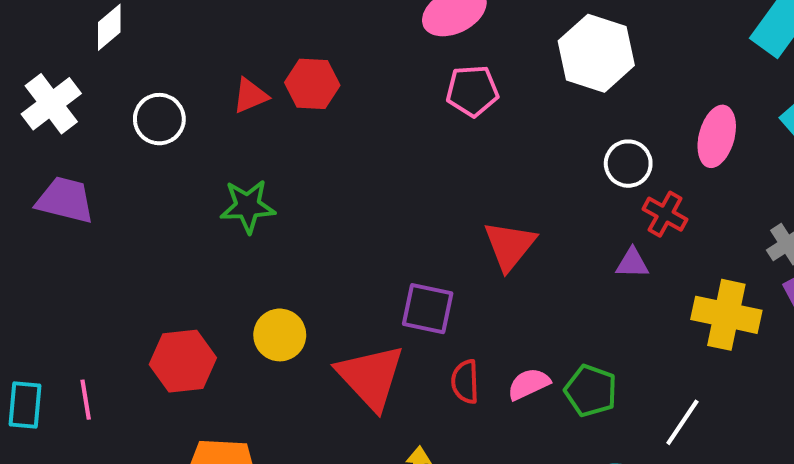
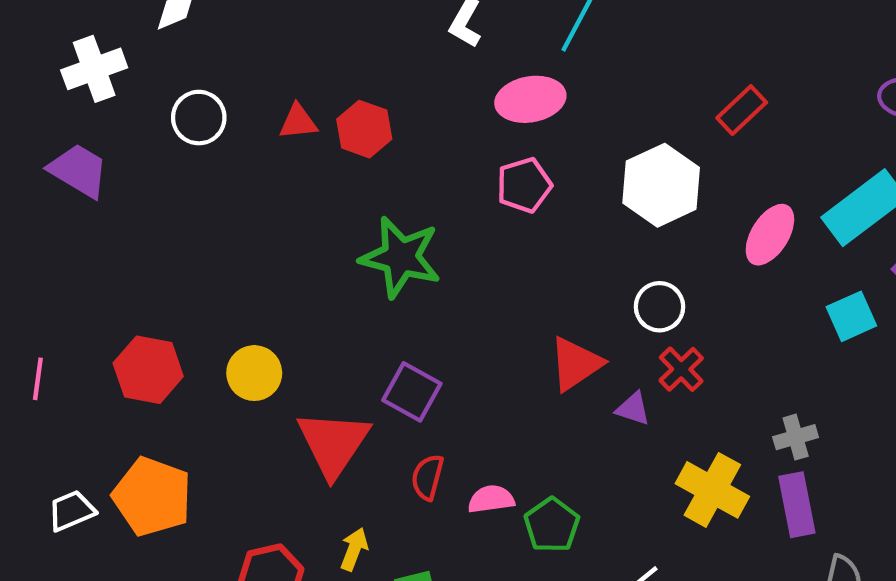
pink pentagon: (472, 91) -> (524, 185), turned -30
pink ellipse: (717, 136) -> (770, 235), moved
green star: (248, 206) -> (401, 257), moved, size x1.4
red triangle: (510, 245) -> (576, 364), moved

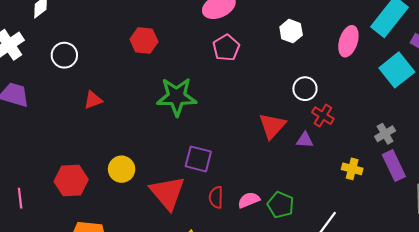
red triangle: (298, 122) -> (93, 100), moved
white hexagon: (661, 185) -> (291, 31), size x0.6
cyan square: (851, 316) -> (397, 70), size x1.4
yellow cross: (712, 490) -> (352, 169), size x0.6

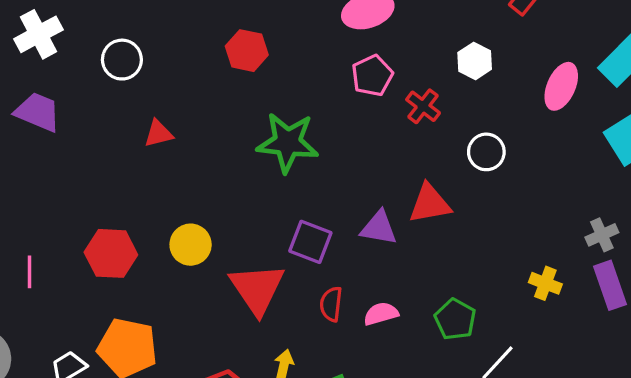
red cross: (323, 116) -> (423, 106), moved
red triangle: (272, 126) -> (430, 204), turned 32
purple triangle: (305, 140) -> (379, 228), moved, size x1.4
green pentagon: (281, 205) -> (455, 319), moved

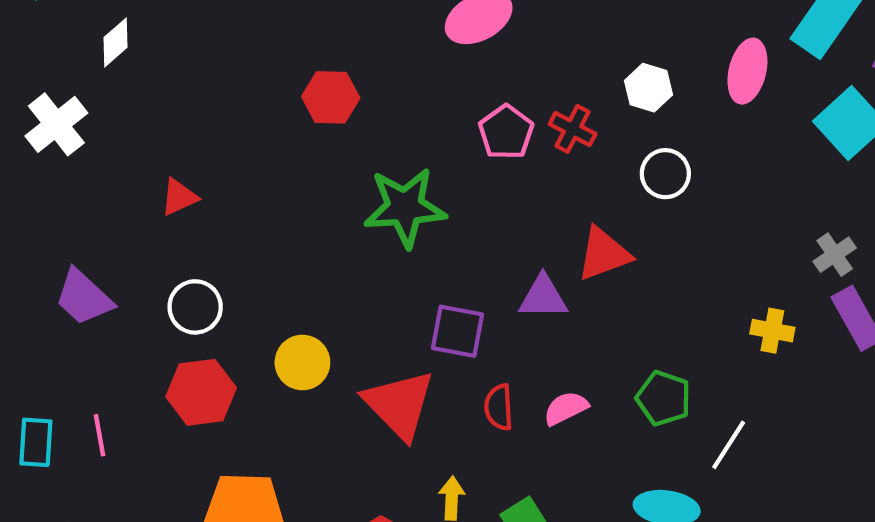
white circle: (122, 60) -> (195, 307), moved
white hexagon: (475, 61) -> (648, 88), moved
pink pentagon: (372, 76) -> (506, 132), moved
purple trapezoid: (38, 112) -> (84, 297), moved, turned -150
red triangle: (158, 134) -> (179, 197), moved

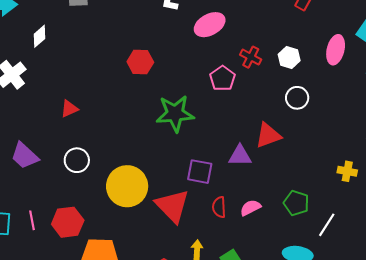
red cross: (573, 129) -> (251, 57), moved
yellow circle: (302, 362) -> (127, 186), size x1.6
red hexagon: (201, 392) -> (68, 222), moved

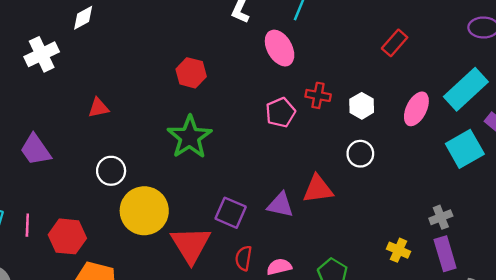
pink ellipse: (210, 25) -> (280, 48), turned 76
red cross: (251, 57) -> (318, 95), turned -30
green star: (175, 114) -> (190, 137), moved, turned 30
white circle: (77, 160) -> (111, 171), moved

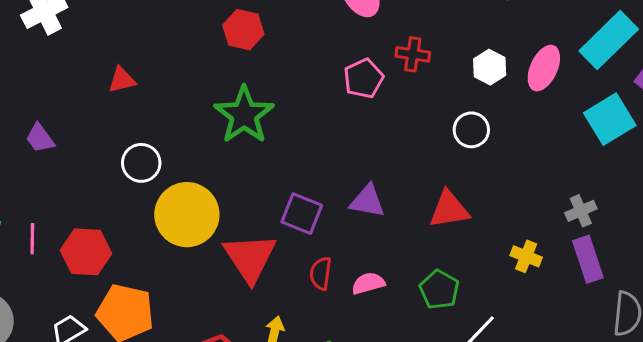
white hexagon: (362, 106) -> (490, 67), moved
purple trapezoid: (35, 150) -> (40, 138), size x0.7
red triangle: (318, 189) -> (449, 209), moved

